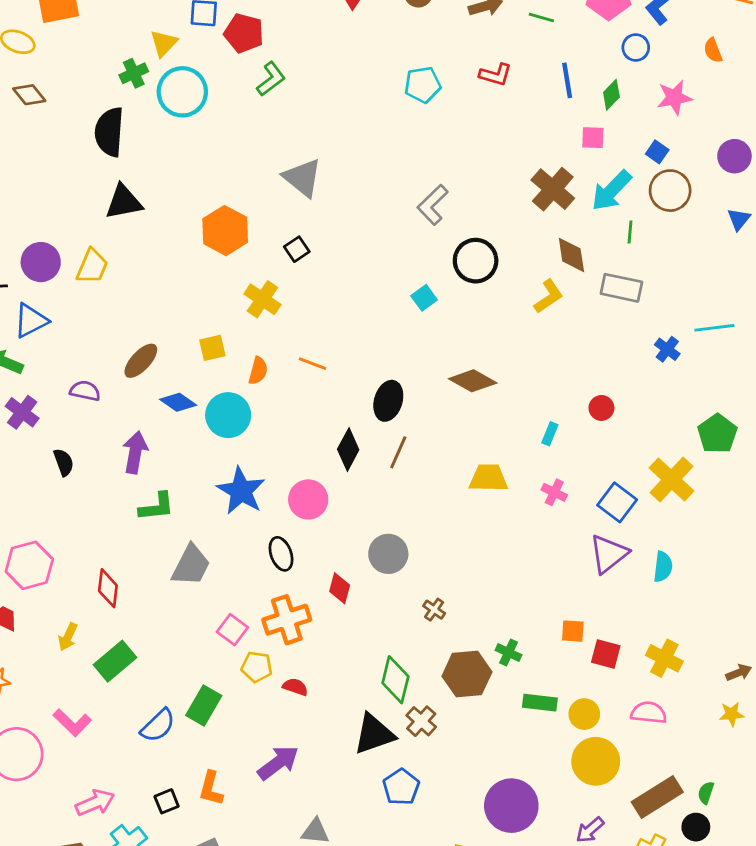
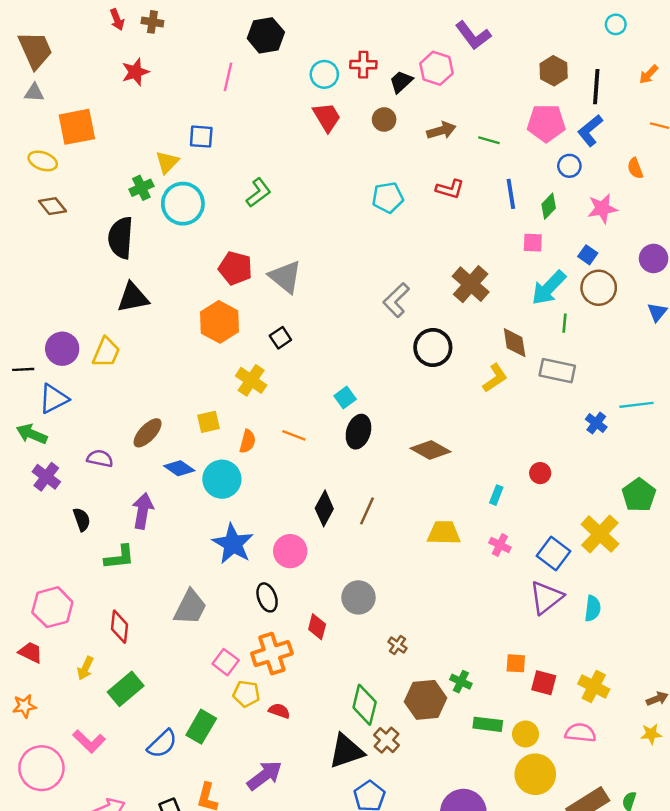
red pentagon: (244, 33) -> (235, 268), moved
brown cross: (553, 189) -> (471, 284), moved
cyan square: (424, 298) -> (345, 397), moved
black ellipse: (388, 401) -> (358, 432), moved
green L-shape: (157, 507) -> (119, 557), moved

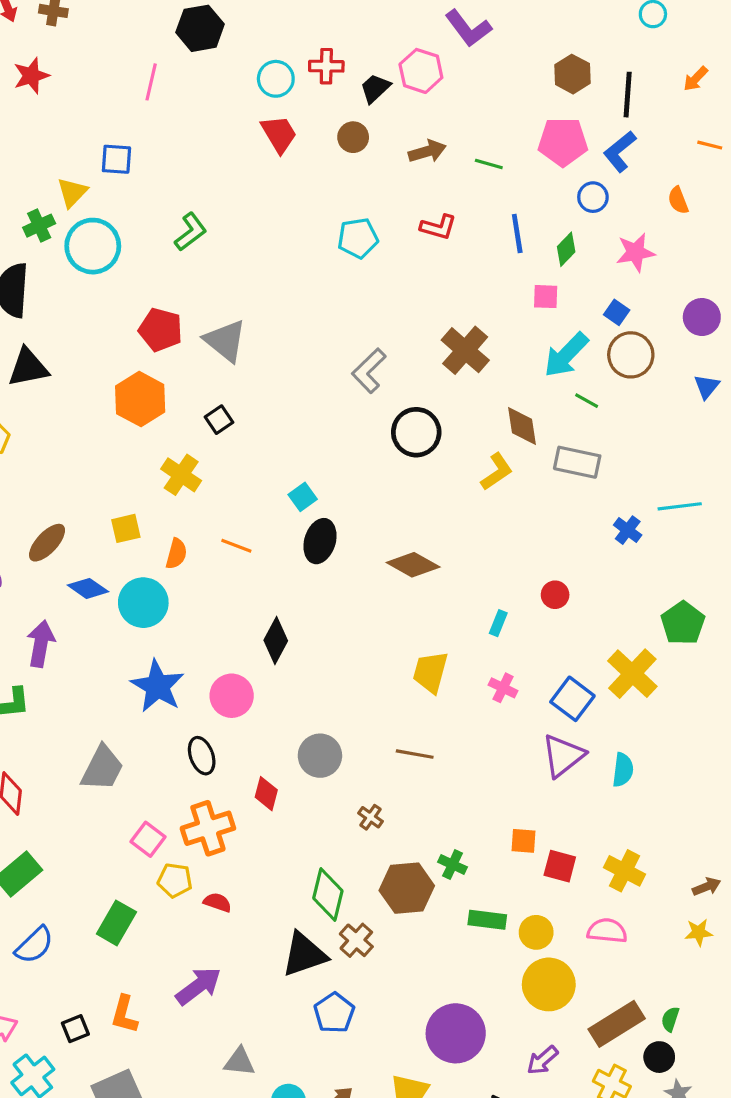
green line: (565, 323) -> (587, 401), turned -66
brown line: (367, 511) -> (415, 754), moved, turned 76
yellow trapezoid: (444, 533) -> (430, 672), turned -76
blue semicircle: (162, 744) -> (34, 945), moved

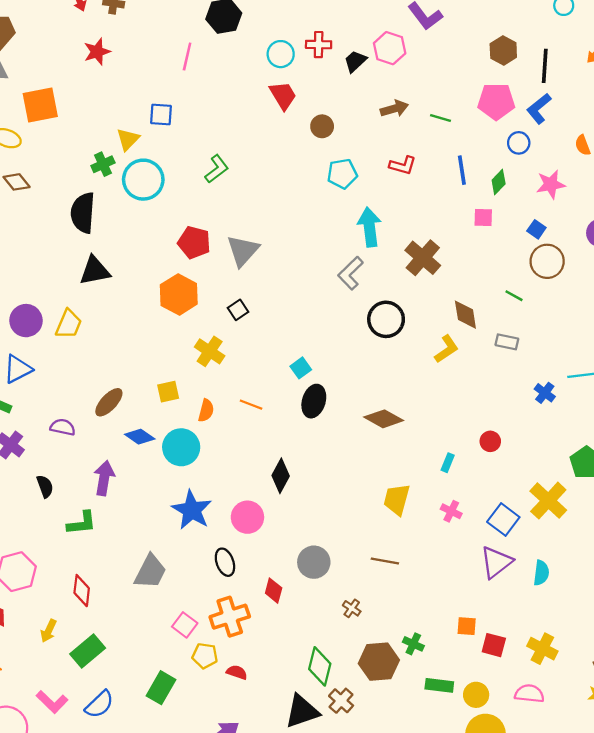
brown circle: (353, 137) -> (322, 126), moved
gray triangle: (225, 341) -> (243, 251), turned 33
cyan arrow: (566, 355) -> (369, 227), moved, turned 129
gray rectangle: (577, 462) -> (507, 342), size x0.7

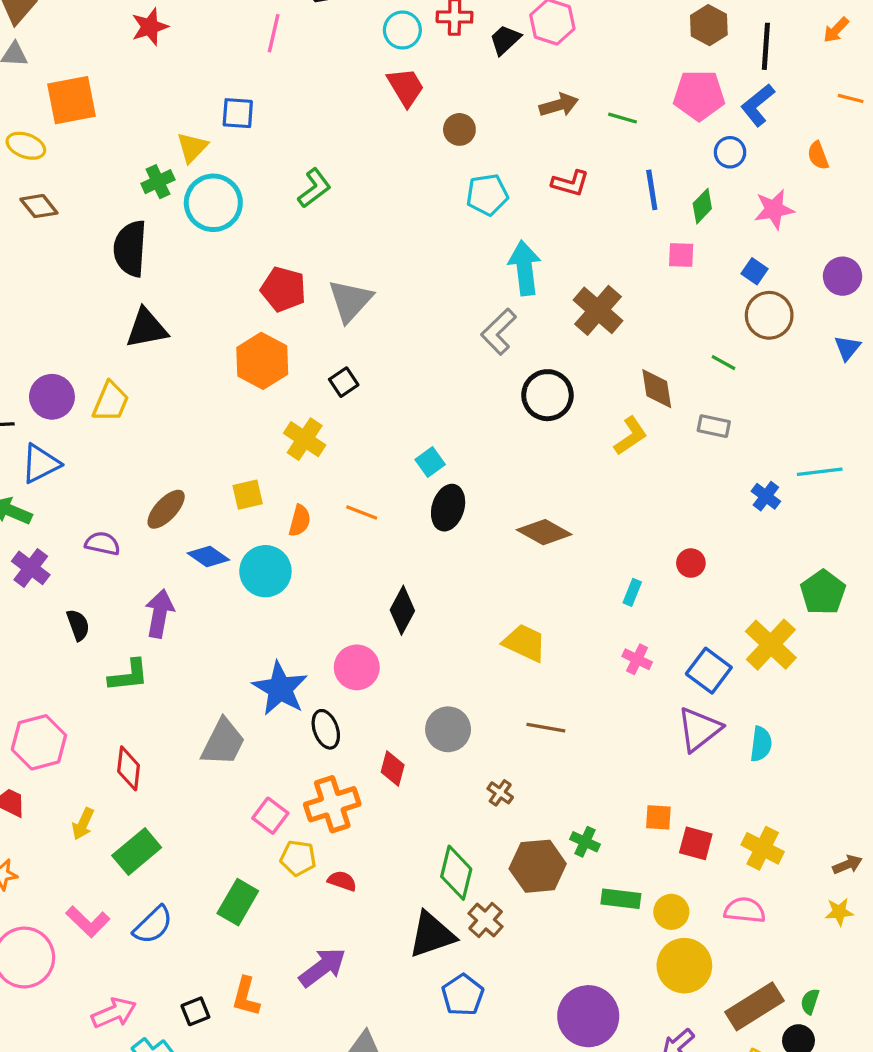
yellow trapezoid: (397, 499) -> (525, 643), moved, turned 100
blue star: (192, 510) -> (280, 689), moved

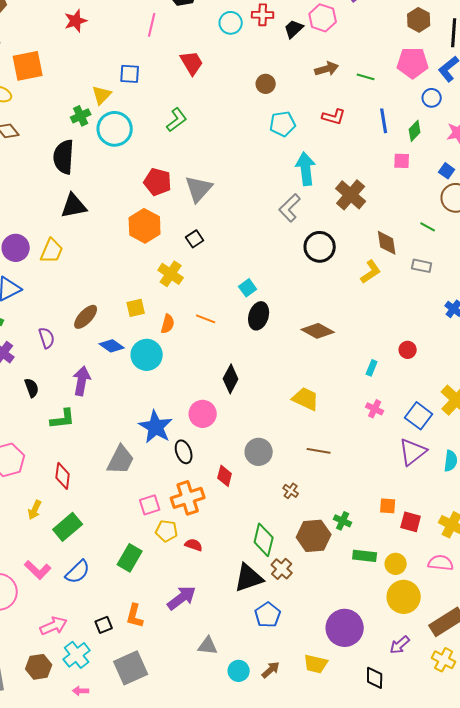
red trapezoid: (406, 87) -> (192, 63), moved
purple semicircle: (102, 543) -> (47, 338), turned 60
pink square: (270, 816) -> (150, 505), turned 35

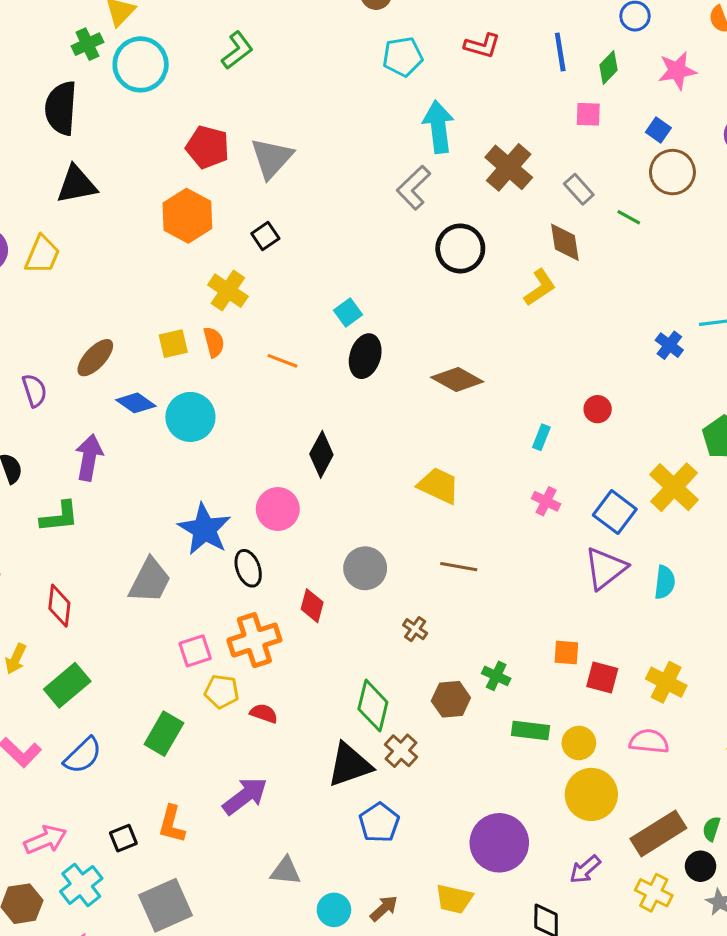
gray rectangle: (422, 266) -> (579, 189), moved, turned 36
orange semicircle: (168, 324) -> (214, 342), moved, turned -30
brown hexagon: (314, 536) -> (451, 699), size x0.7

